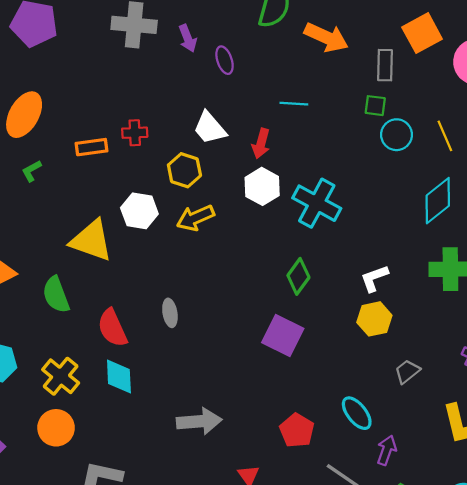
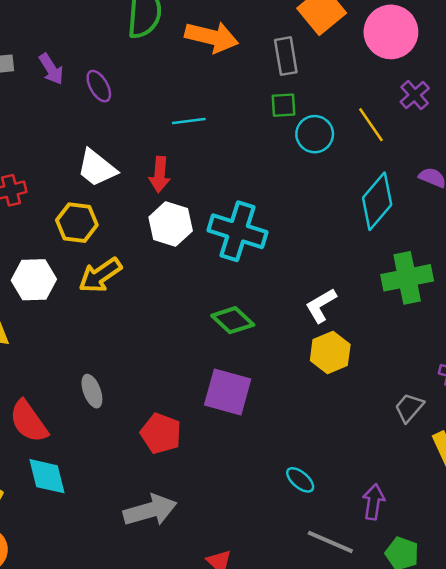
green diamond: (298, 276) -> (233, 320), turned -72
gray trapezoid: (407, 371) -> (409, 408), moved
cyan ellipse: (357, 413) -> (300, 480), moved, size x0.7
red pentagon: (297, 430) -> (161, 433), moved

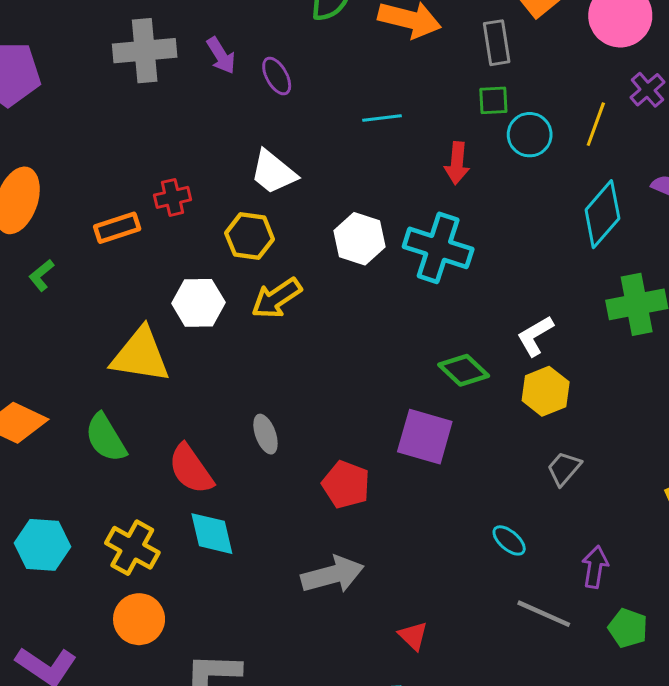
yellow line: (371, 125) -> (596, 124), turned 54
red arrow: (160, 175) -> (457, 163), moved
green diamond: (233, 320) -> (464, 370), moved
gray trapezoid: (409, 408) -> (564, 469), moved

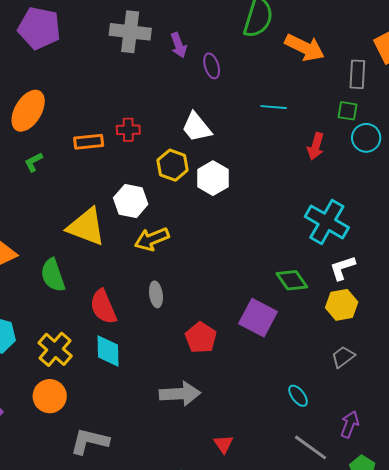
white hexagon: (359, 239) -> (213, 178), moved
cyan cross: (438, 248) -> (327, 222), moved
yellow arrow: (276, 298) -> (152, 239), moved

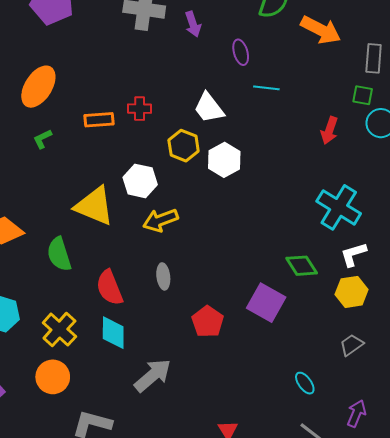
purple ellipse: (212, 66) -> (241, 52), moved
cyan line: (274, 107) -> (266, 88), moved
gray arrow: (180, 394) -> (153, 375), moved, turned -39

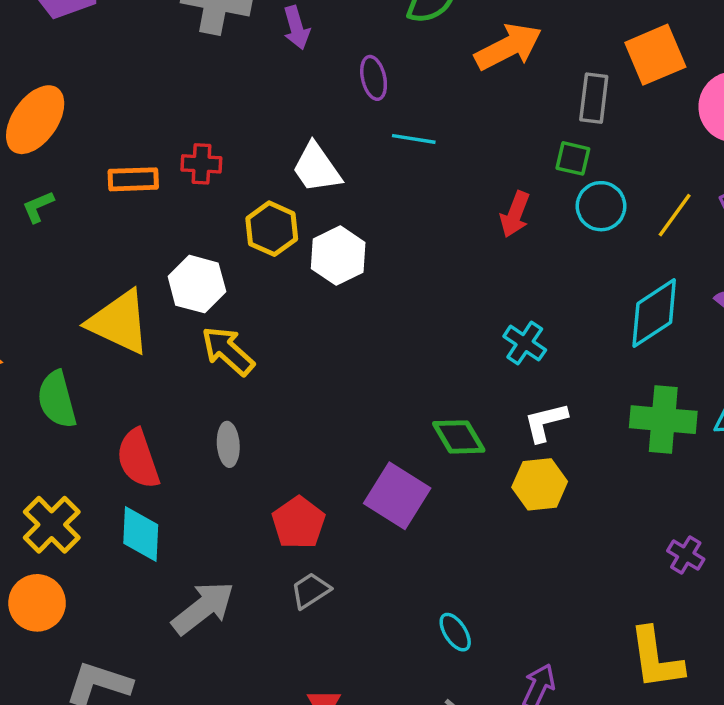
orange arrow: (321, 30) -> (508, 47), turned -57
cyan cross: (339, 207) -> (525, 343), size x0.6
yellow arrow: (161, 220) -> (228, 351), turned 60
gray trapezoid: (352, 345) -> (311, 591), moved

